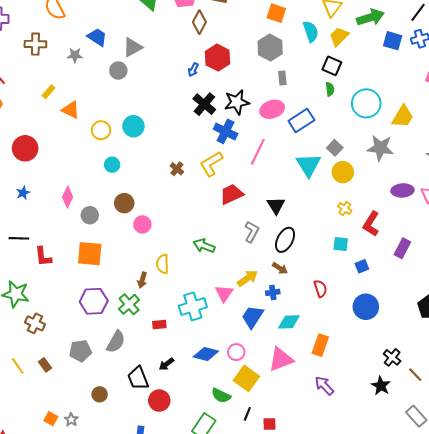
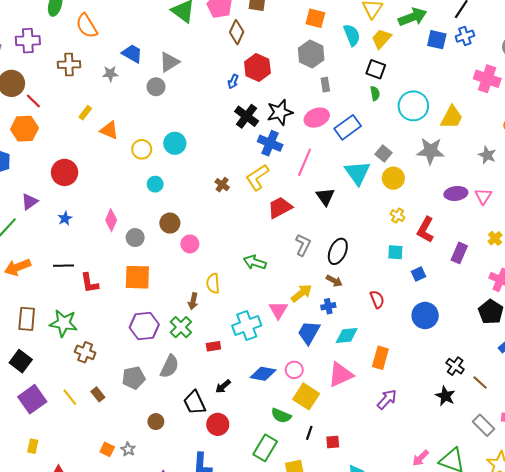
black triangle: (276, 205) -> (325, 197), moved
purple arrow: (324, 386) -> (387, 399), turned 90

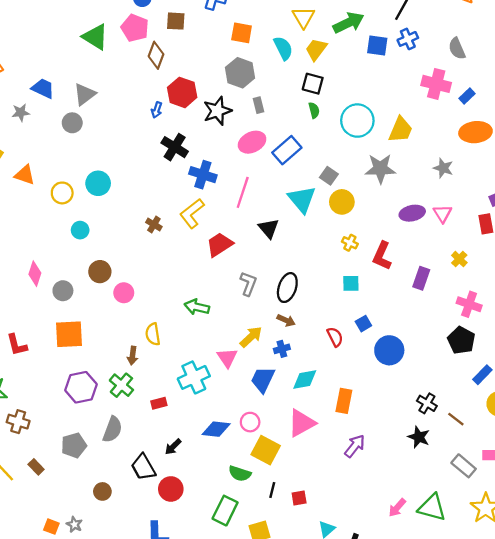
black star: (280, 112) -> (217, 111), moved
blue square: (419, 274) -> (363, 324), moved

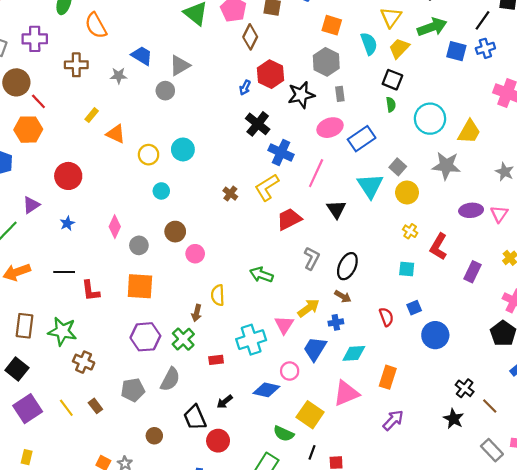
pink circle: (250, 422) -> (290, 371), moved

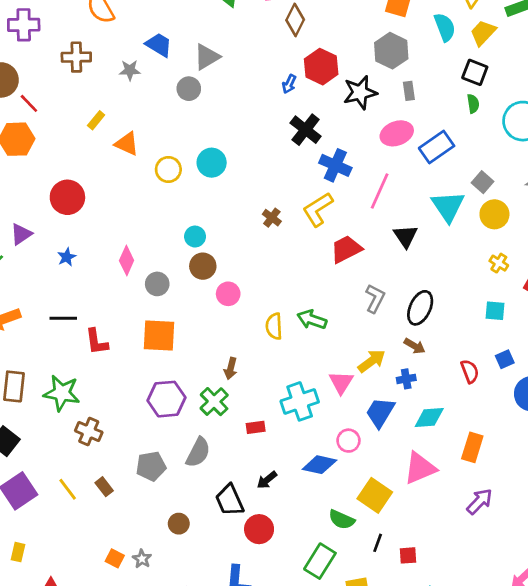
cyan circle: (161, 191) -> (195, 237), moved
yellow semicircle: (218, 295) -> (274, 326), moved

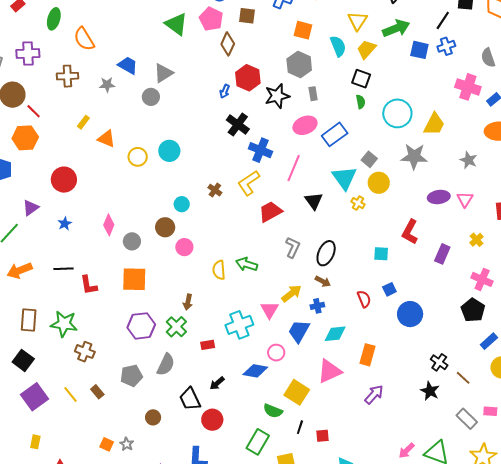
cyan circle: (195, 237) -> (182, 204), moved
yellow cross: (499, 263) -> (358, 203), moved

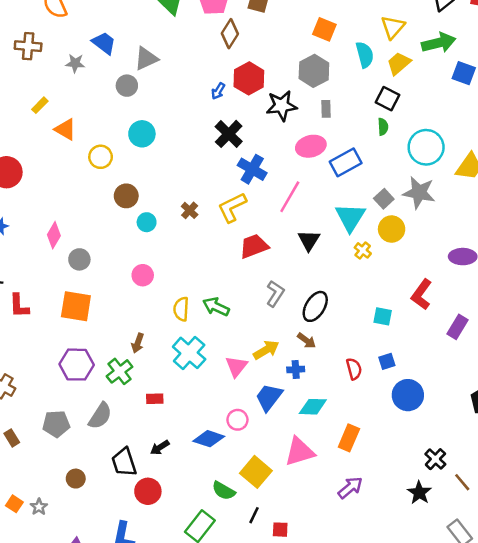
cyan circle: (169, 151) -> (142, 134), moved
gray star: (414, 156) -> (419, 193), moved
brown circle: (165, 227) -> (126, 196), moved
cyan cross: (239, 325) -> (189, 353), moved, turned -36

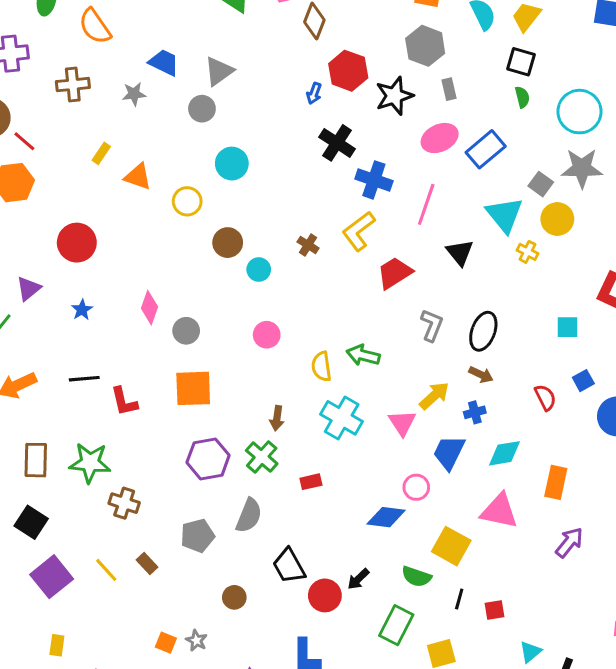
black arrow: (160, 448) -> (358, 579), moved
pink triangle: (300, 452) -> (499, 511), turned 40

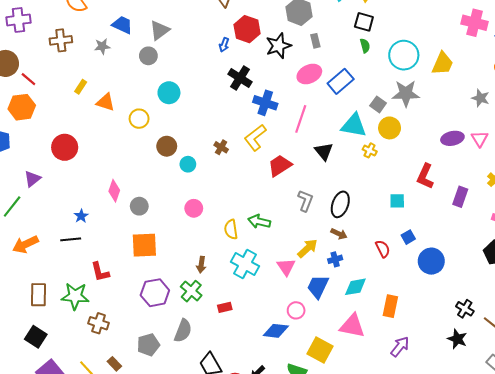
cyan triangle: (504, 215) -> (354, 125), turned -40
blue star: (82, 310) -> (81, 216), moved
red L-shape: (124, 402) -> (100, 272), moved

